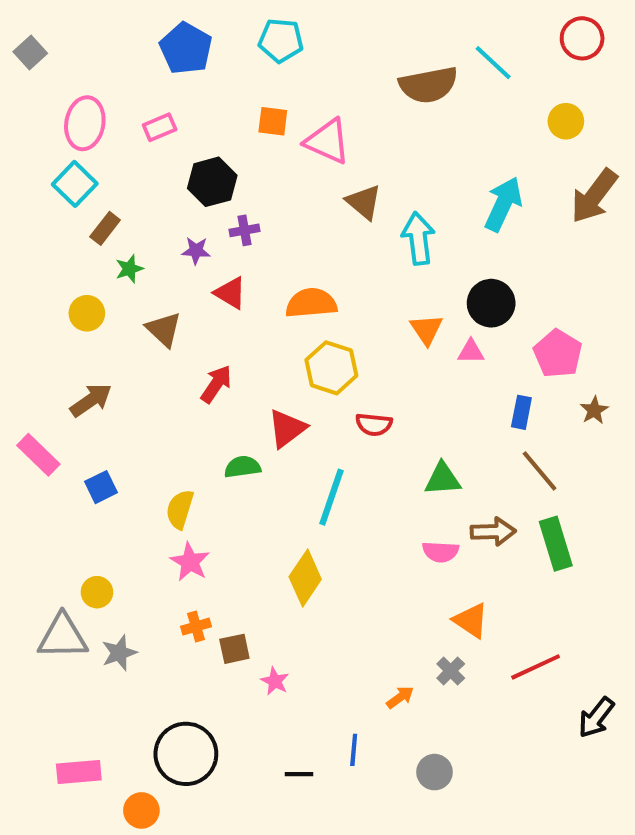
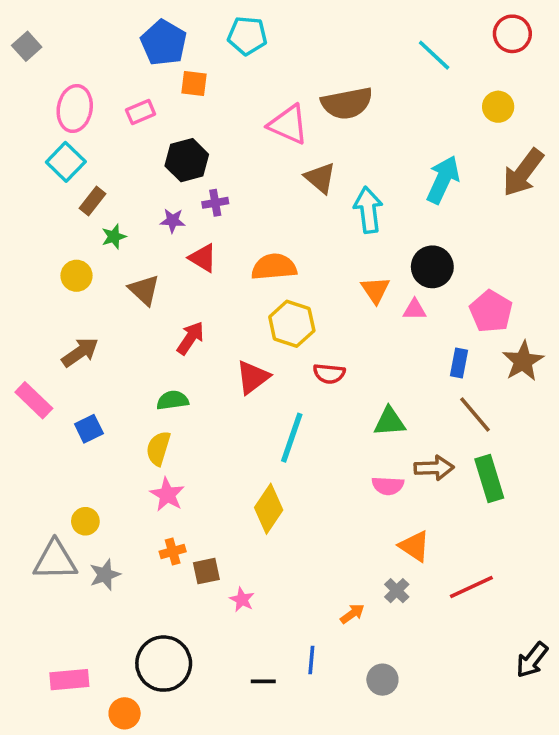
brown semicircle: (428, 85) -> (347, 103), moved
orange square: (273, 121) -> (194, 84), moved
brown star: (594, 410) -> (523, 361), size x1.6
green semicircle: (242, 467) -> (173, 400), moved
black arrow: (596, 717) -> (532, 660), moved

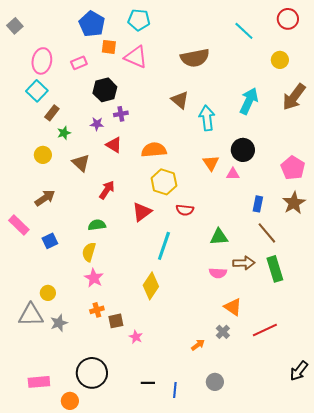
pink triangle: (288, 125) -> (136, 57), moved
pink pentagon: (491, 311) -> (293, 168), moved
blue line: (311, 660) -> (175, 390), moved

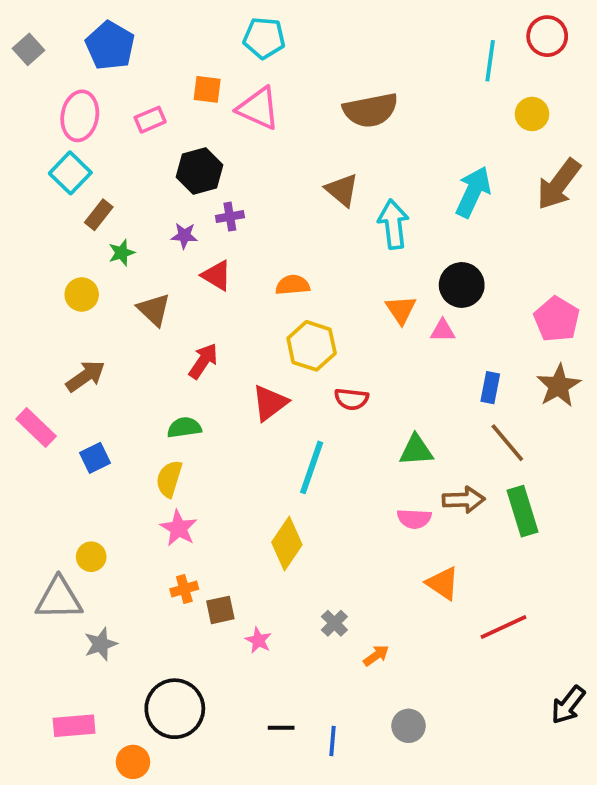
blue pentagon: (92, 24) -> (110, 46), moved
cyan line: (244, 31) -> (490, 61), moved, turned 55
orange semicircle: (154, 150) -> (293, 285), size x0.7
gray star: (59, 323) -> (101, 644), moved
gray cross: (223, 332) -> (334, 623), moved

